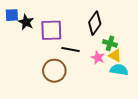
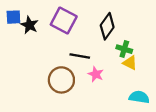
purple square: (51, 30) -> (64, 20), moved, turned 30
pink star: (98, 58) -> (96, 74), moved
cyan semicircle: (119, 70) -> (139, 97), moved

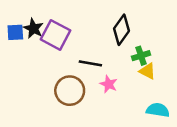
blue square: (13, 17) -> (15, 32), moved
purple square: (64, 20) -> (55, 35), moved
green cross: (124, 49) -> (141, 56), turned -35

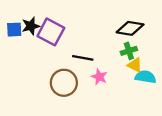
black star: (33, 28) -> (31, 26), turned 30
black diamond: (122, 30) -> (130, 28), moved, turned 64
cyan semicircle: (158, 110) -> (145, 77), moved

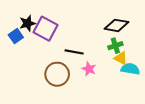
blue square: (14, 30) -> (16, 36), moved, turned -32

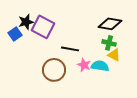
green cross: (115, 46) -> (109, 43), turned 32
cyan semicircle: (130, 69) -> (100, 66), moved

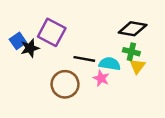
black star: (26, 22) -> (30, 48), moved
yellow triangle: (114, 55) -> (137, 66), turned 40
cyan semicircle: (100, 66) -> (110, 64), moved

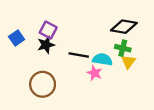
purple square: (52, 32) -> (48, 30), size x0.7
black star: (30, 48) -> (46, 45), moved
brown circle: (65, 84) -> (43, 84), moved

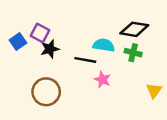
purple square: (48, 30) -> (40, 33), moved
cyan semicircle: (102, 59) -> (104, 45), moved
yellow triangle: (128, 62) -> (154, 91), moved

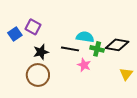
black diamond: (134, 29) -> (117, 45), moved
black star: (50, 49) -> (41, 52), moved
green cross: (133, 53) -> (97, 49), moved

